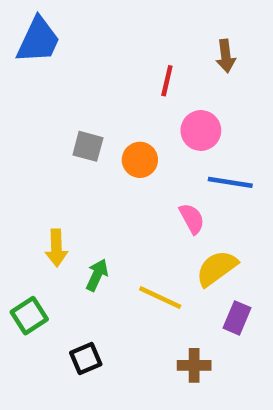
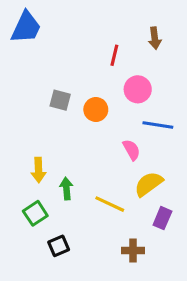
green arrow: (97, 275) -> (66, 189), turned -30
green square: (29, 316) -> (35, 213), moved

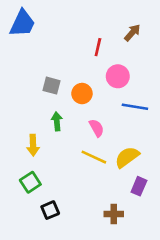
brown arrow: (155, 38) -> (132, 33), turned -132
pink semicircle: (131, 150) -> (97, 128), moved
green arrow: (66, 189) -> (57, 121), moved
yellow line: (110, 204) -> (94, 157), moved

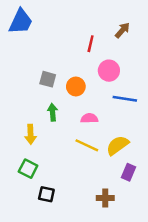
pink semicircle: (97, 128) -> (89, 118), turned -63
green square: (30, 182) -> (28, 169), turned -30
black square: (50, 210) -> (46, 194), turned 35

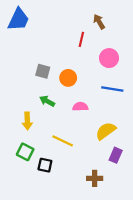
brown arrow: (122, 30) -> (99, 22), moved, turned -72
pink circle: (109, 71) -> (109, 58), moved
green arrow: (53, 112) -> (47, 101), turned -56
yellow line: (87, 145) -> (63, 141), moved
black square: (46, 194) -> (45, 165), moved

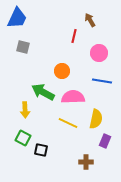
gray square: (43, 71) -> (23, 47), moved
green arrow: (47, 101) -> (43, 92), size x1.6
pink semicircle: (80, 107) -> (73, 97), size x1.6
yellow semicircle: (106, 131) -> (96, 119), turned 138
yellow line: (63, 141) -> (68, 123), moved

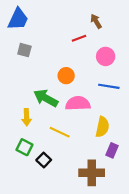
red line: (74, 36) -> (79, 38), turned 56
yellow line: (68, 123) -> (60, 132), moved
black square: (41, 150) -> (44, 160), turned 32
brown cross: (86, 162) -> (92, 173), size x1.6

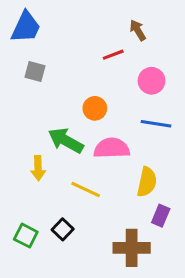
green square: (24, 147) -> (26, 236), moved

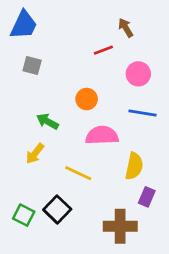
green arrow: (66, 141) -> (47, 121), moved, size x0.7
yellow arrow: (38, 168) -> (35, 154), turned 40
black square: (63, 229) -> (57, 209), size x1.4

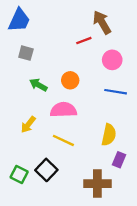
brown arrow: (126, 28) -> (102, 22), size x1.5
green arrow: (47, 121) -> (38, 85), moved
pink semicircle: (102, 135) -> (63, 110), moved

